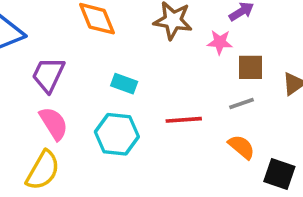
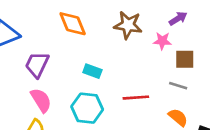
gray line: (241, 104) -> (178, 86), turned 36

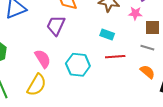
purple trapezoid: (37, 65) -> (56, 25), moved
cyan rectangle: (92, 71) -> (107, 35), moved

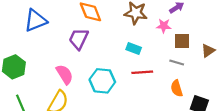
orange semicircle: (147, 72) -> (177, 88), turned -147

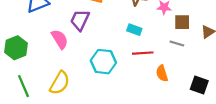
pink semicircle: (65, 74) -> (60, 39), moved
orange semicircle: (177, 88) -> (162, 73), moved

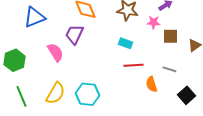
gray line: (177, 43) -> (169, 69), moved
cyan hexagon: (103, 62) -> (87, 94), moved
black square: (199, 85) -> (186, 95), turned 30

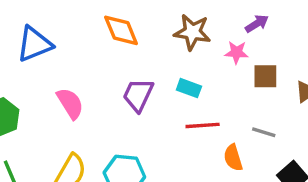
purple trapezoid: (74, 34) -> (138, 95), moved

